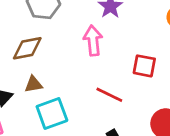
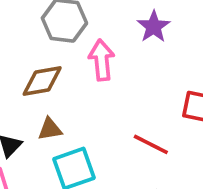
pink arrow: (93, 40) -> (102, 60), moved

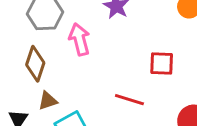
brown diamond: (42, 81) -> (35, 64), turned -52

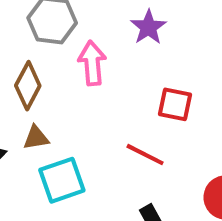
red square: (162, 63) -> (175, 104), moved

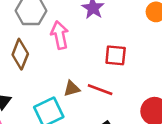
brown triangle: (36, 138) -> (72, 88), moved

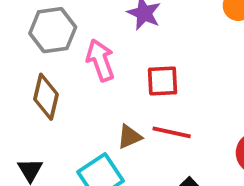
red square: (116, 55) -> (163, 81), moved

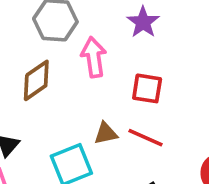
brown diamond: (46, 97) -> (36, 80), turned 30

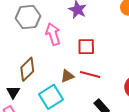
brown diamond: (36, 80) -> (27, 69), moved

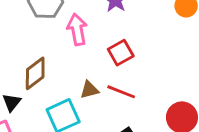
red square: (86, 47) -> (121, 53), turned -36

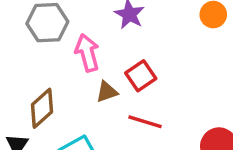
brown triangle: (89, 90) -> (107, 92), moved

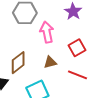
brown triangle: (107, 92) -> (50, 62), moved

